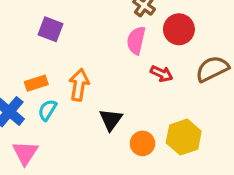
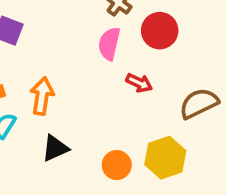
brown semicircle: (212, 69) -> (199, 103), moved
black triangle: (111, 120) -> (55, 148), moved, turned 30

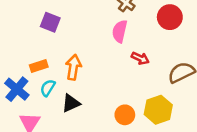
red circle: (160, 31) -> (170, 17), moved
black triangle: (55, 148) -> (71, 103), moved

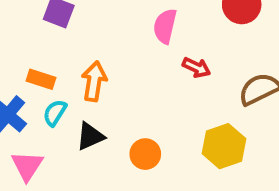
orange rectangle: (39, 66) -> (41, 79), turned 36
orange circle: (125, 115) -> (145, 154), moved

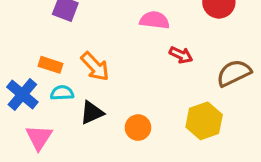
pink semicircle: (165, 26) -> (154, 20), turned 84
orange arrow: (94, 81) -> (95, 66), turned 128
cyan semicircle: (55, 113) -> (62, 93), turned 55

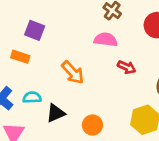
orange rectangle: (50, 65) -> (20, 57), moved
orange arrow: (95, 66) -> (73, 72), moved

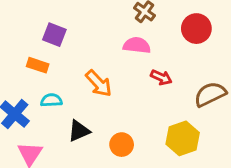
cyan semicircle: (32, 97) -> (51, 100), moved

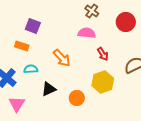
red arrow: (161, 77) -> (103, 54), turned 32
yellow hexagon: (183, 138) -> (103, 82), moved

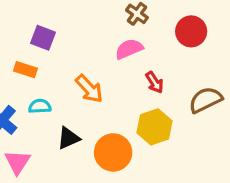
pink semicircle: (87, 33) -> (129, 49), turned -30
orange circle: (77, 98) -> (113, 152), size x1.5

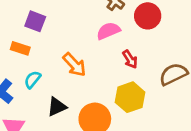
red circle: (191, 31) -> (148, 16), moved
cyan semicircle: (40, 106) -> (32, 80), turned -48

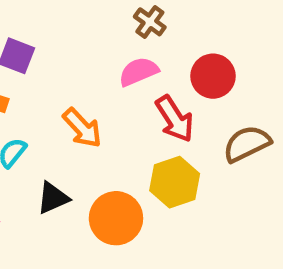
red circle: (148, 16) -> (213, 76), moved
red arrow: (130, 59) -> (175, 119), size x1.5

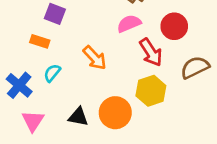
black triangle: (53, 198) -> (78, 117), moved, turned 35

